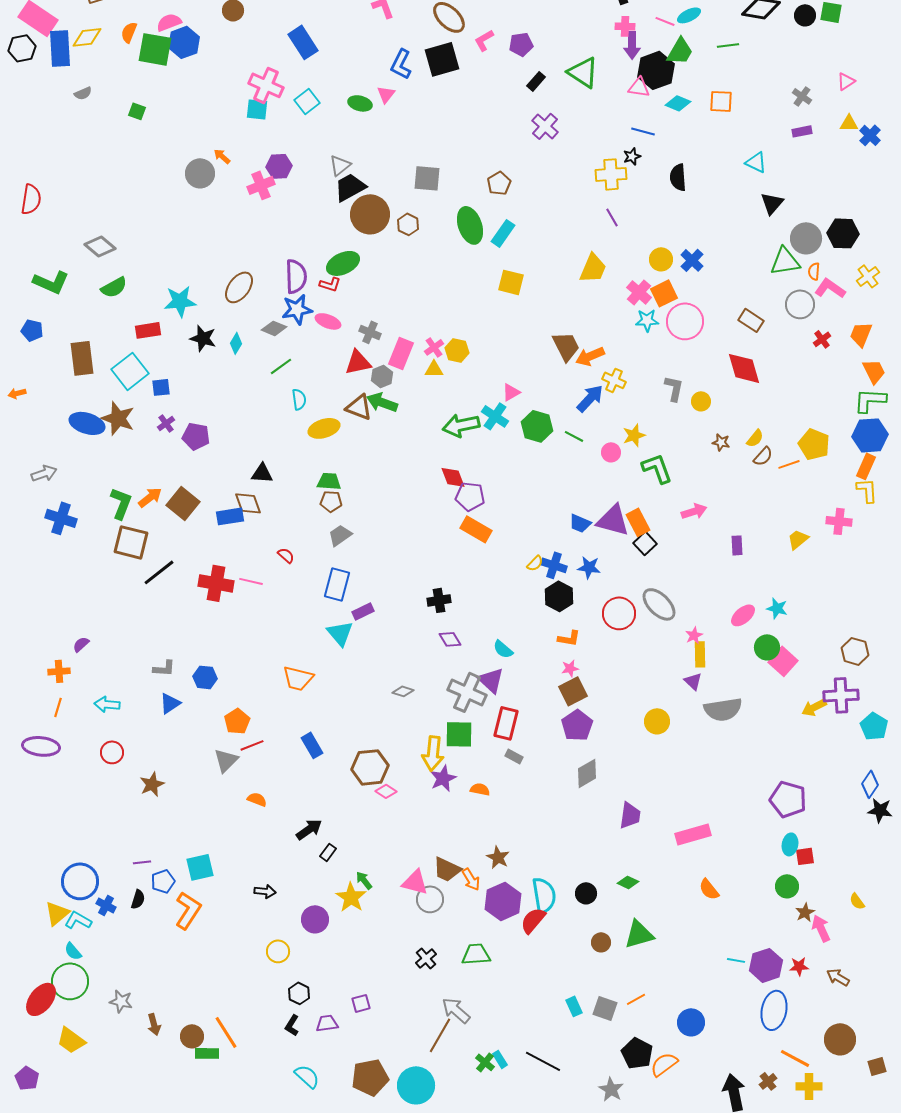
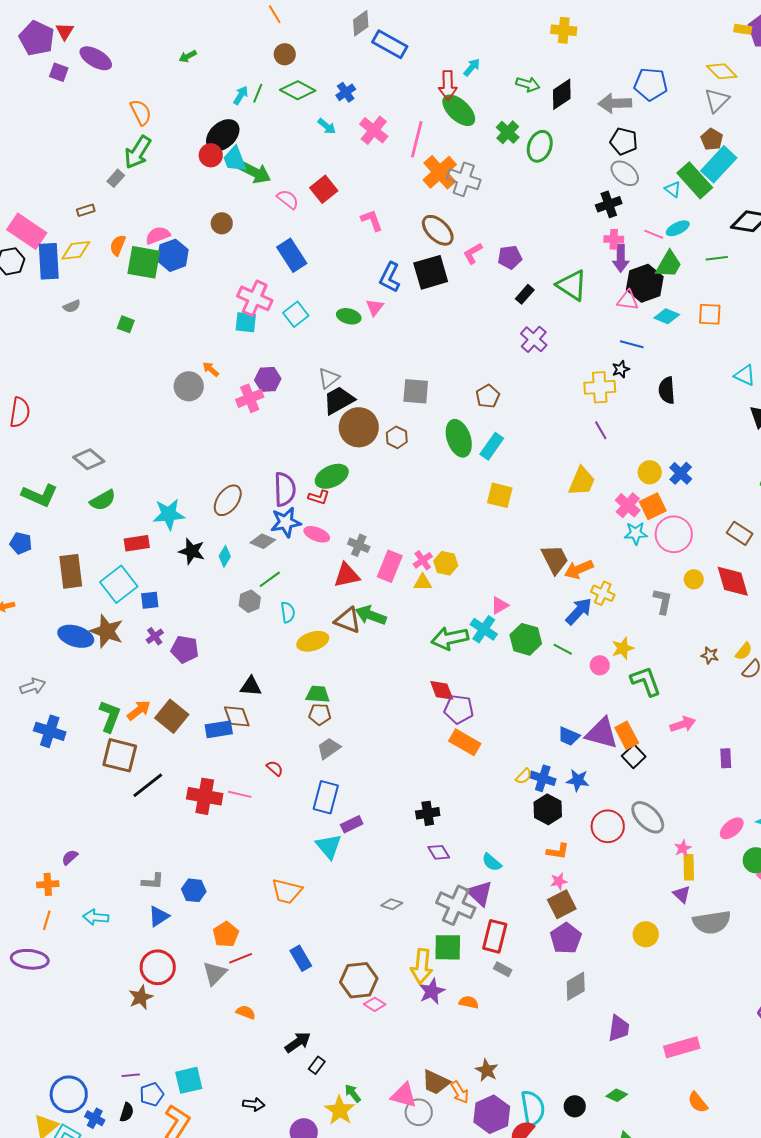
gray hexagon: (382, 376) -> (250, 601), moved
yellow circle: (701, 401) -> (694, 579), moved
red circle: (112, 752) -> (158, 967), moved, size x1.5

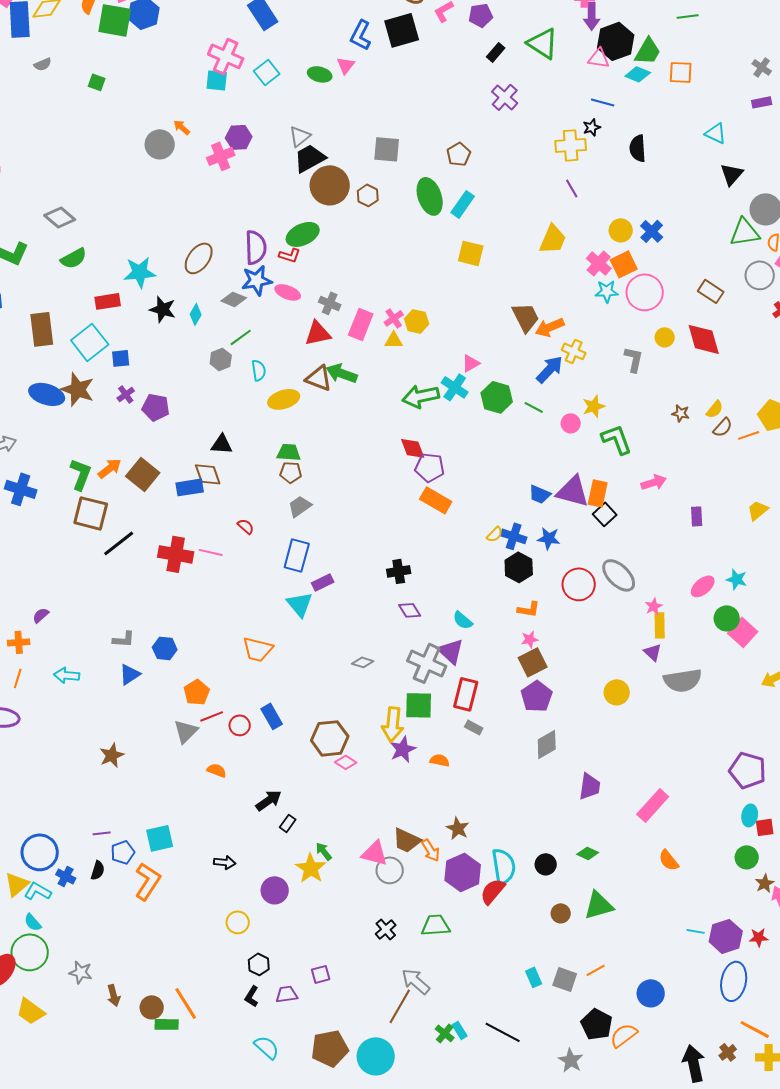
green trapezoid: (669, 264) -> (648, 51), moved
orange rectangle: (627, 735) -> (598, 493), turned 40
red circle: (158, 967) -> (240, 725), moved, size x0.6
pink rectangle: (682, 1047) -> (653, 805), turned -32

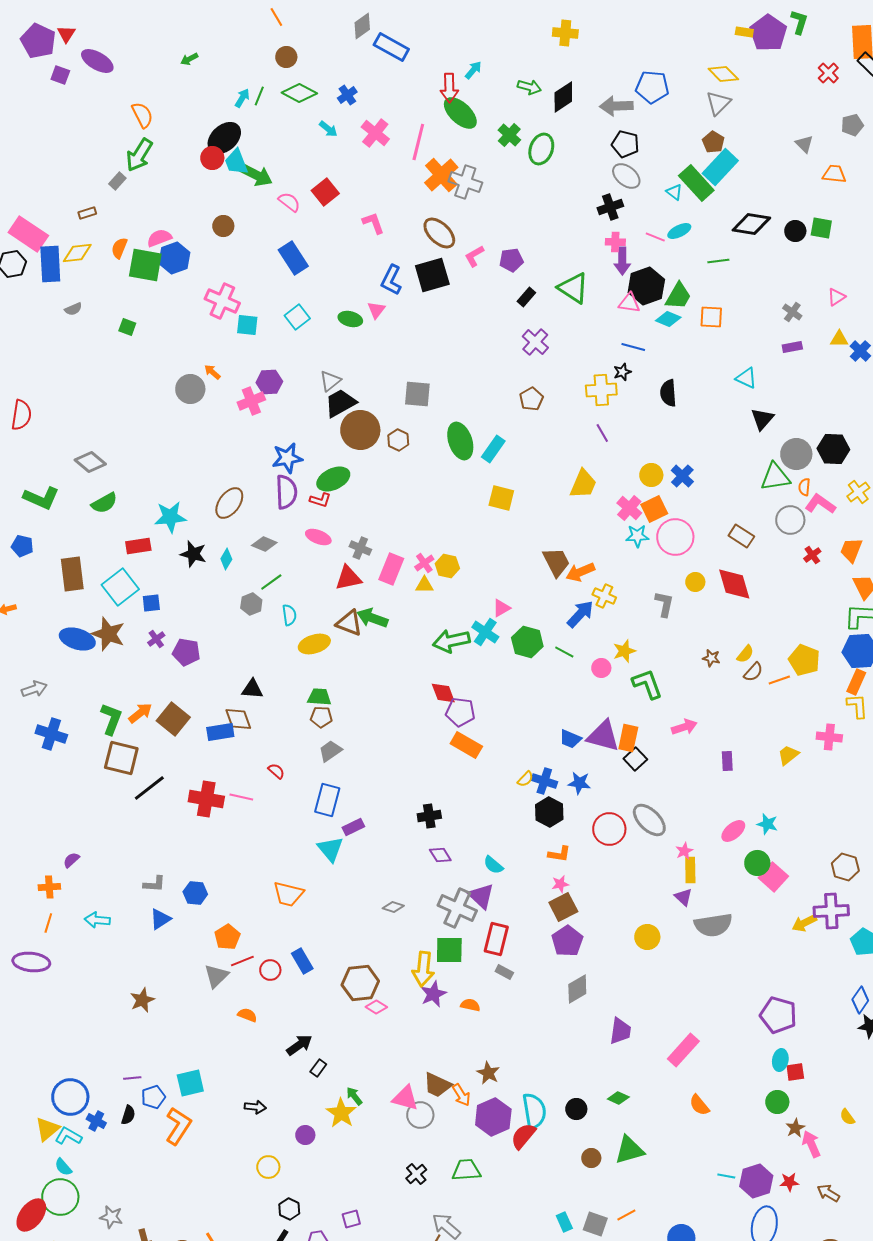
pink cross: (226, 56) -> (222, 301), moved
brown pentagon: (459, 154) -> (531, 399), moved
blue star: (257, 280) -> (287, 458), moved
purple circle: (275, 890) -> (305, 1135), size x0.7

